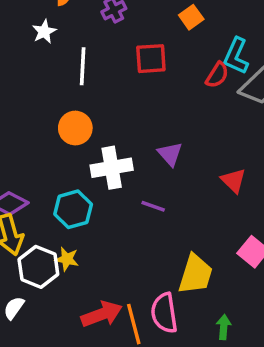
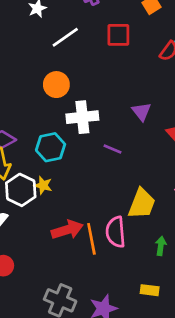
white line: (83, 66) -> (65, 37), turned 48
purple triangle: (170, 154) -> (141, 112), moved

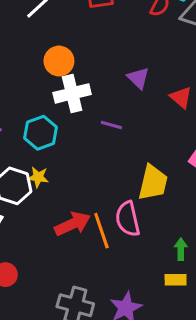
orange circle: (56, 85) -> (59, 61), moved
green arrow: (161, 246) -> (181, 249), moved

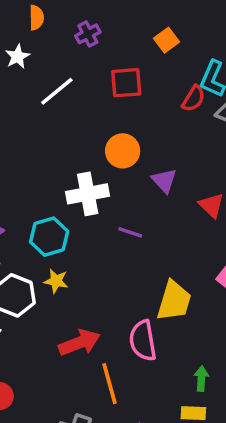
orange circle: (59, 61) -> (123, 151), moved
yellow star: (38, 177) -> (56, 281), moved
orange line: (101, 231) -> (110, 384), moved

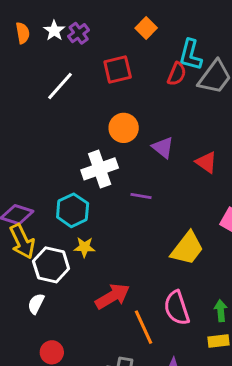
orange semicircle: (36, 18) -> (23, 33), moved
white star: (18, 57) -> (54, 31), moved
yellow trapezoid: (174, 301) -> (187, 248), turned 30
pink semicircle: (143, 341) -> (177, 308), moved

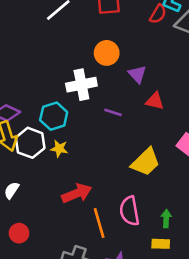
red triangle: (206, 162) -> (155, 101), moved, turned -30
white hexagon: (51, 265) -> (30, 143), moved

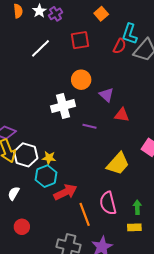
cyan hexagon: (54, 116) -> (46, 176), moved

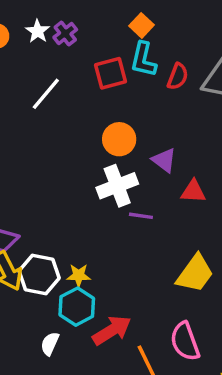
cyan L-shape: (130, 34) -> (143, 60), moved
white cross: (63, 106) -> (117, 186), moved
white semicircle: (14, 193) -> (50, 344), moved

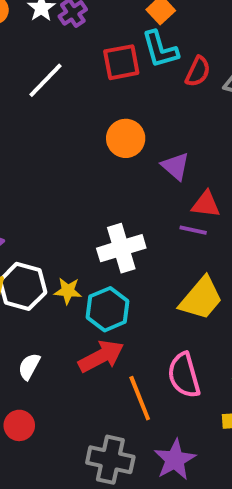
cyan L-shape: (143, 60) -> (160, 49), turned -33
white cross: (117, 186) -> (121, 248), moved
purple line: (141, 216) -> (193, 230), moved
cyan hexagon: (77, 307) -> (108, 309), moved

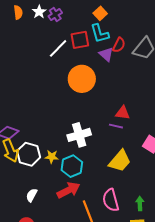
white line: (46, 80) -> (58, 48), moved
orange circle: (126, 138) -> (82, 79), size x1.4
purple triangle: (175, 166) -> (106, 54), moved

